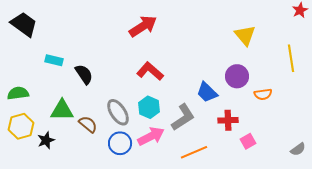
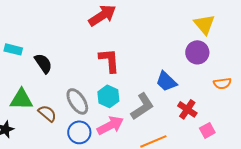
red L-shape: (150, 71) -> (109, 60), turned 44
purple circle: (237, 76) -> (197, 52), moved
red cross: (228, 120) -> (187, 109), turned 36

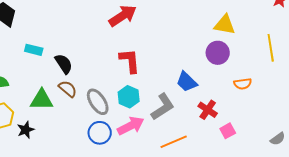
yellow triangle: (204, 24) -> (225, 25), turned -40
brown semicircle: (47, 113) -> (68, 89), moved

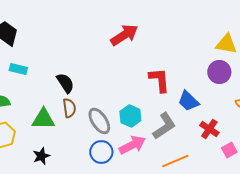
cyan rectangle: (34, 50) -> (18, 69), moved
red L-shape: (130, 61) -> (159, 80), moved
brown semicircle: (68, 89) -> (69, 108), turned 42
black star: (26, 130) -> (41, 156), moved

